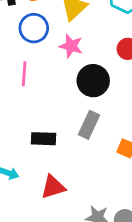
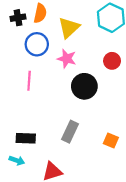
gray rectangle: (89, 125) -> (70, 132), moved
black rectangle: (43, 139) -> (26, 138), moved

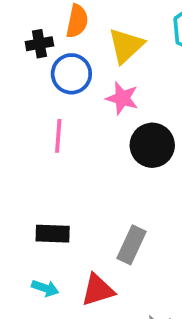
black cross: (18, 18) -> (39, 44), moved
gray rectangle: (70, 132) -> (132, 245), moved
cyan arrow: (17, 160) -> (45, 288), moved

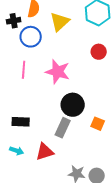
pink star: (122, 98) -> (58, 72), moved, size x1.4
black circle: (152, 145) -> (73, 105), moved

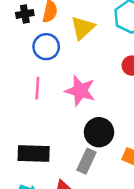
black cross: (14, 21) -> (25, 14), moved
black rectangle: (21, 122) -> (34, 154), size x1.4

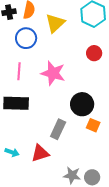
black circle: (99, 132) -> (82, 104), moved
black rectangle: (34, 154) -> (16, 103), moved

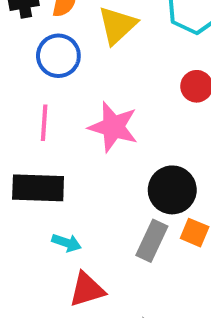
gray rectangle: (58, 129) -> (152, 241), moved
cyan arrow: (12, 152) -> (67, 243), moved

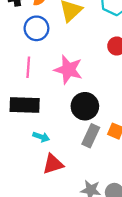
black circle: (172, 190) -> (85, 106), moved

